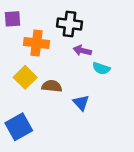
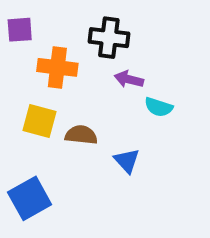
yellow square: (25, 77) -> (40, 121), turned -30

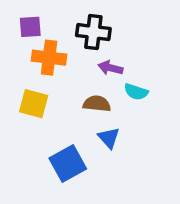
purple square: (20, 30) -> (30, 27), moved
brown semicircle: (81, 135) -> (97, 104), moved
blue square: (30, 198) -> (68, 163), moved

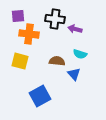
purple arrow: (110, 68) -> (75, 29), moved
blue triangle: (109, 138) -> (74, 74), moved

